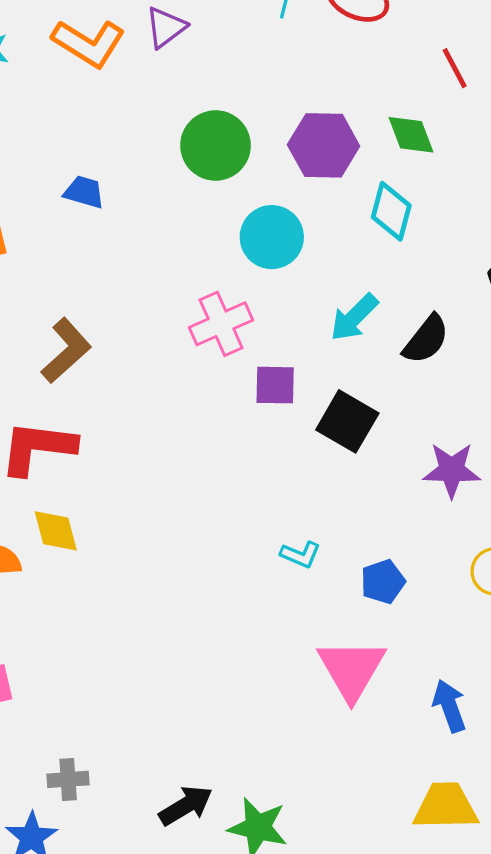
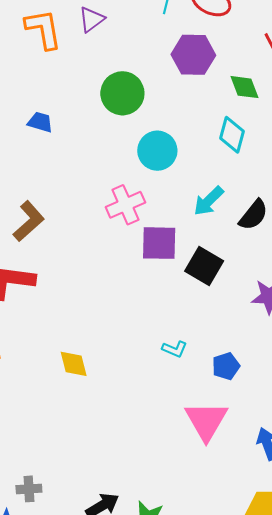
orange L-shape: (89, 43) -> (43, 29), turned -132
purple hexagon: (324, 145) -> (193, 55), moved
purple square: (275, 385) -> (159, 243), size x1.4
yellow diamond: (56, 531) -> (74, 364), moved

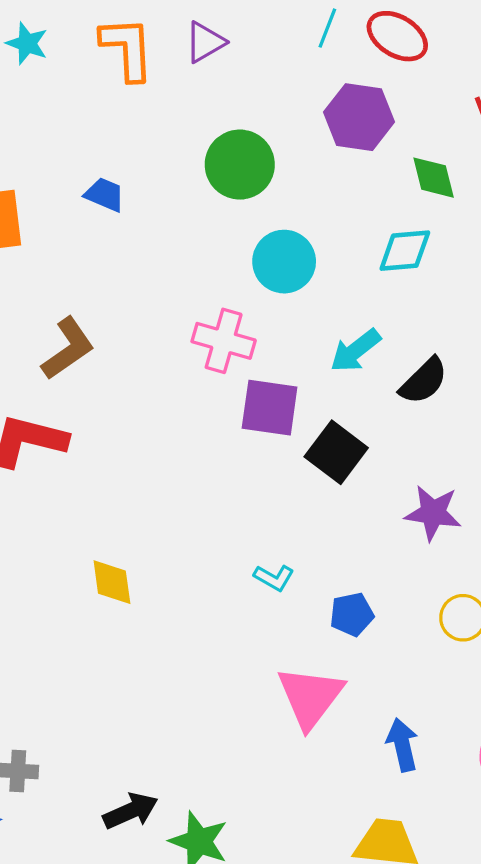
cyan diamond: (232, 135) -> (405, 251), turned 63
pink cross: (125, 205) -> (224, 341), turned 33

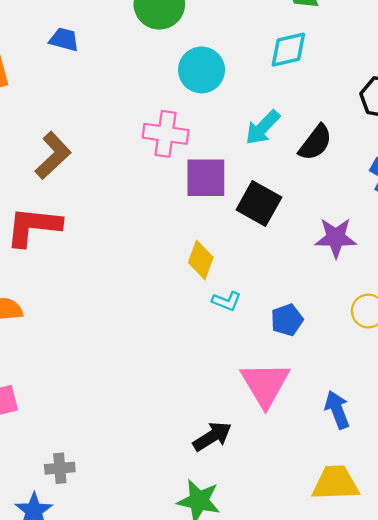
yellow diamond: (112, 582) -> (201, 260), moved, turned 36
black arrow: (131, 811) -> (212, 436), moved

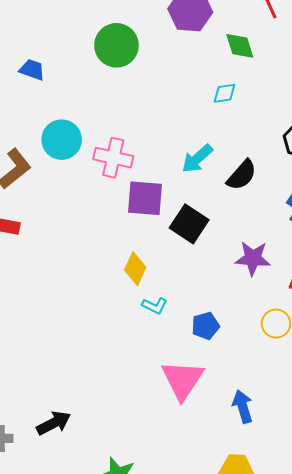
cyan diamond: (288, 50) -> (225, 93), size x0.7
cyan circle: (202, 70) -> (62, 140), moved
black arrow: (212, 436) -> (54, 423), moved

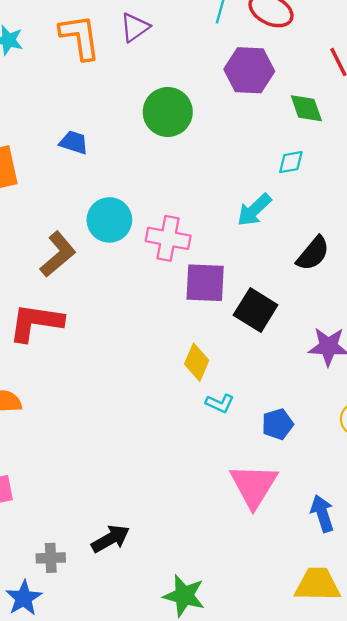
cyan arrow: (197, 159) -> (254, 210), moved

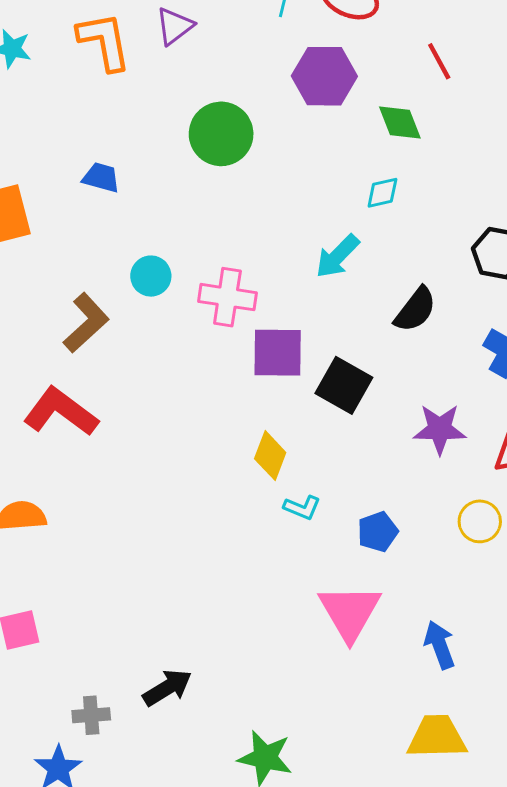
cyan circle: (109, 220) -> (151, 276), size x0.7
red L-shape: (36, 322) -> (61, 412), turned 30

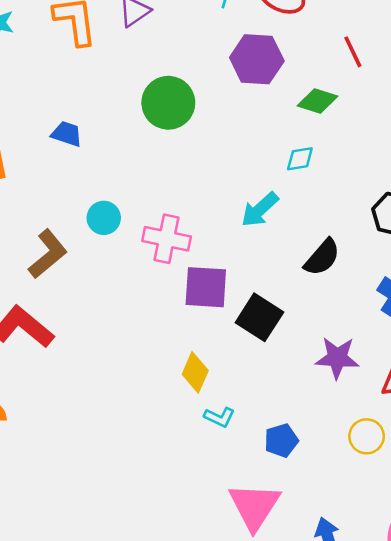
green diamond: (400, 122) -> (318, 101), turned -54

